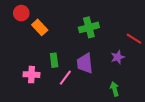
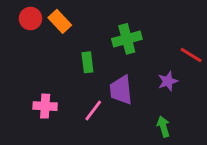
orange rectangle: (40, 27) -> (60, 21), moved
green rectangle: (54, 60) -> (87, 62), moved

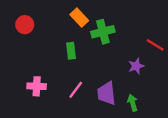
red circle: (30, 18) -> (25, 25), moved
orange rectangle: (60, 21) -> (79, 18), moved
purple trapezoid: (121, 90) -> (107, 93), moved

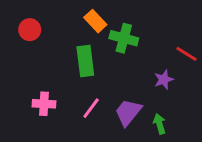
green cross: (103, 32) -> (124, 38), turned 30
green rectangle: (71, 51) -> (85, 61), size x1.5
purple trapezoid: (107, 93) -> (128, 112), turned 45

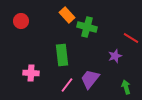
green rectangle: (85, 61) -> (62, 55), moved
pink line: (91, 108) -> (67, 85), moved
green arrow: (159, 124) -> (126, 87), moved

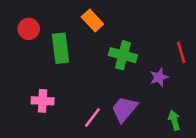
green cross: (87, 27) -> (123, 55), moved
red line: (131, 38) -> (181, 52), turned 42
green rectangle: (62, 55) -> (61, 48), moved

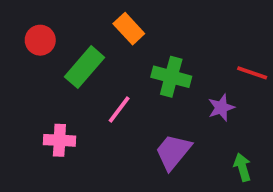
green rectangle: (61, 48) -> (84, 67), turned 48
red line: (181, 52) -> (252, 73), turned -55
pink line: (92, 118) -> (119, 109), moved

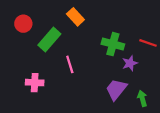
green cross: (171, 77) -> (113, 44), moved
pink line: (119, 109) -> (70, 64), turned -54
purple trapezoid: (173, 152) -> (116, 89), moved

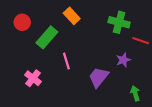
green cross: (113, 44) -> (119, 22), moved
pink cross: (35, 83) -> (33, 78), turned 35
purple trapezoid: (116, 89) -> (99, 77), moved

